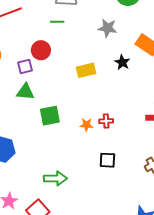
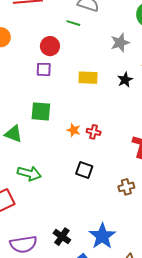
gray star: (108, 28) -> (120, 43), turned 30
purple square: (25, 67) -> (44, 69), moved
green triangle: (25, 92) -> (14, 134), moved

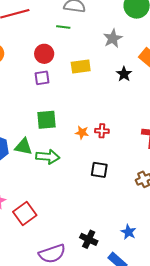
yellow rectangle: (88, 78) -> (81, 67), moved
green arrow: (29, 173) -> (48, 157), moved
blue star: (102, 236) -> (128, 232), size x0.6

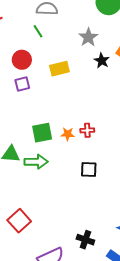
green line: (63, 27) -> (38, 31), turned 56
black star: (124, 74) -> (102, 61), moved
green square: (46, 120) -> (42, 133), moved

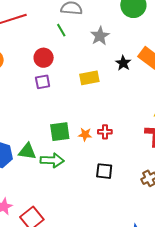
gray star: (88, 37) -> (100, 36), moved
yellow rectangle: (59, 69) -> (89, 78), moved

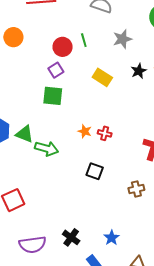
green line: (61, 30) -> (84, 40), moved
yellow rectangle: (89, 78) -> (102, 77), turned 30
purple square: (43, 82) -> (56, 70), turned -35
green square: (60, 132) -> (53, 96), moved

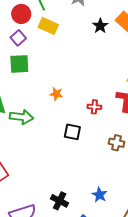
yellow rectangle: (102, 77) -> (48, 26), moved
red cross: (105, 133) -> (94, 107), moved
brown cross: (136, 189) -> (116, 143), turned 35

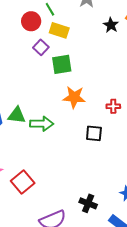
purple square: (18, 38) -> (41, 47), moved
green square: (19, 64) -> (62, 64), moved
orange star: (56, 94) -> (74, 97), size x1.6

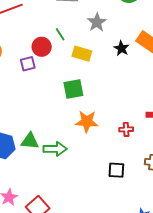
yellow rectangle: (59, 30) -> (82, 54), moved
purple square: (41, 47) -> (28, 64), moved, turned 35
black square: (94, 133) -> (116, 170), moved

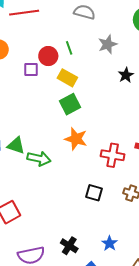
yellow rectangle: (82, 54) -> (67, 78), moved
green square: (73, 89) -> (70, 104), turned -30
red cross: (126, 129) -> (113, 155), size x1.6

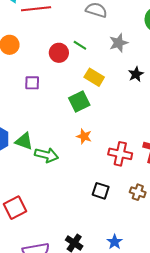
green line: (69, 48) -> (80, 45), turned -40
purple square: (31, 69) -> (32, 83), moved
yellow rectangle: (67, 78) -> (94, 77), moved
orange star: (76, 139) -> (84, 136), size x0.7

